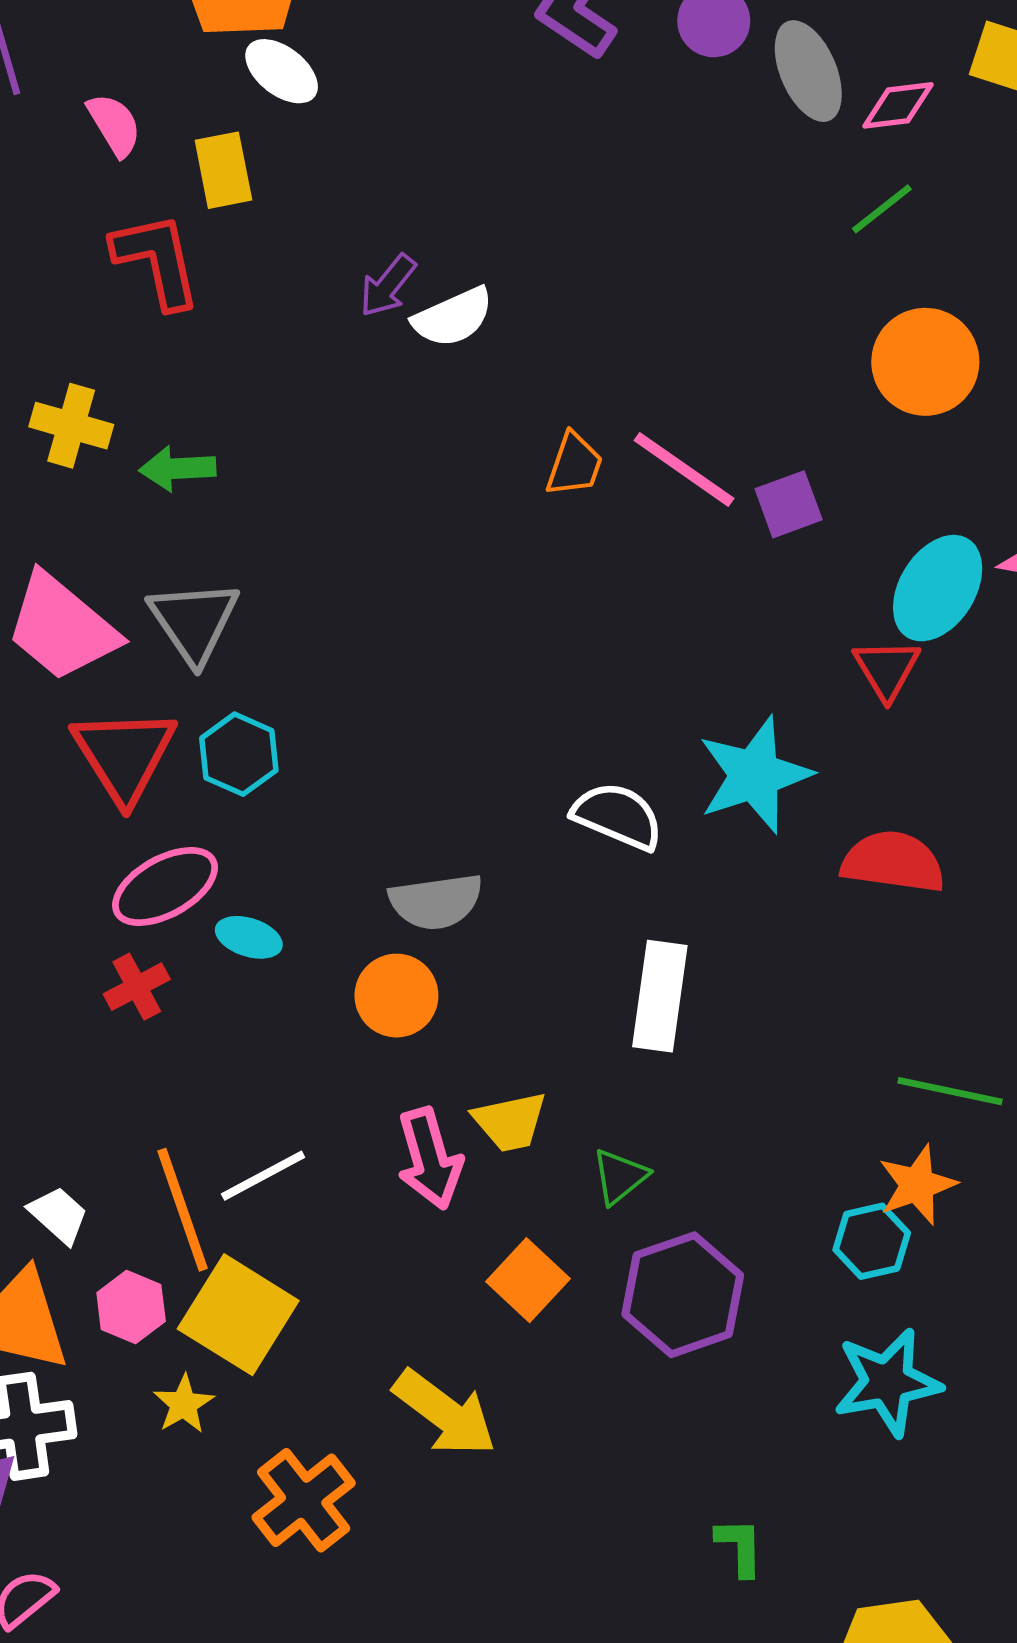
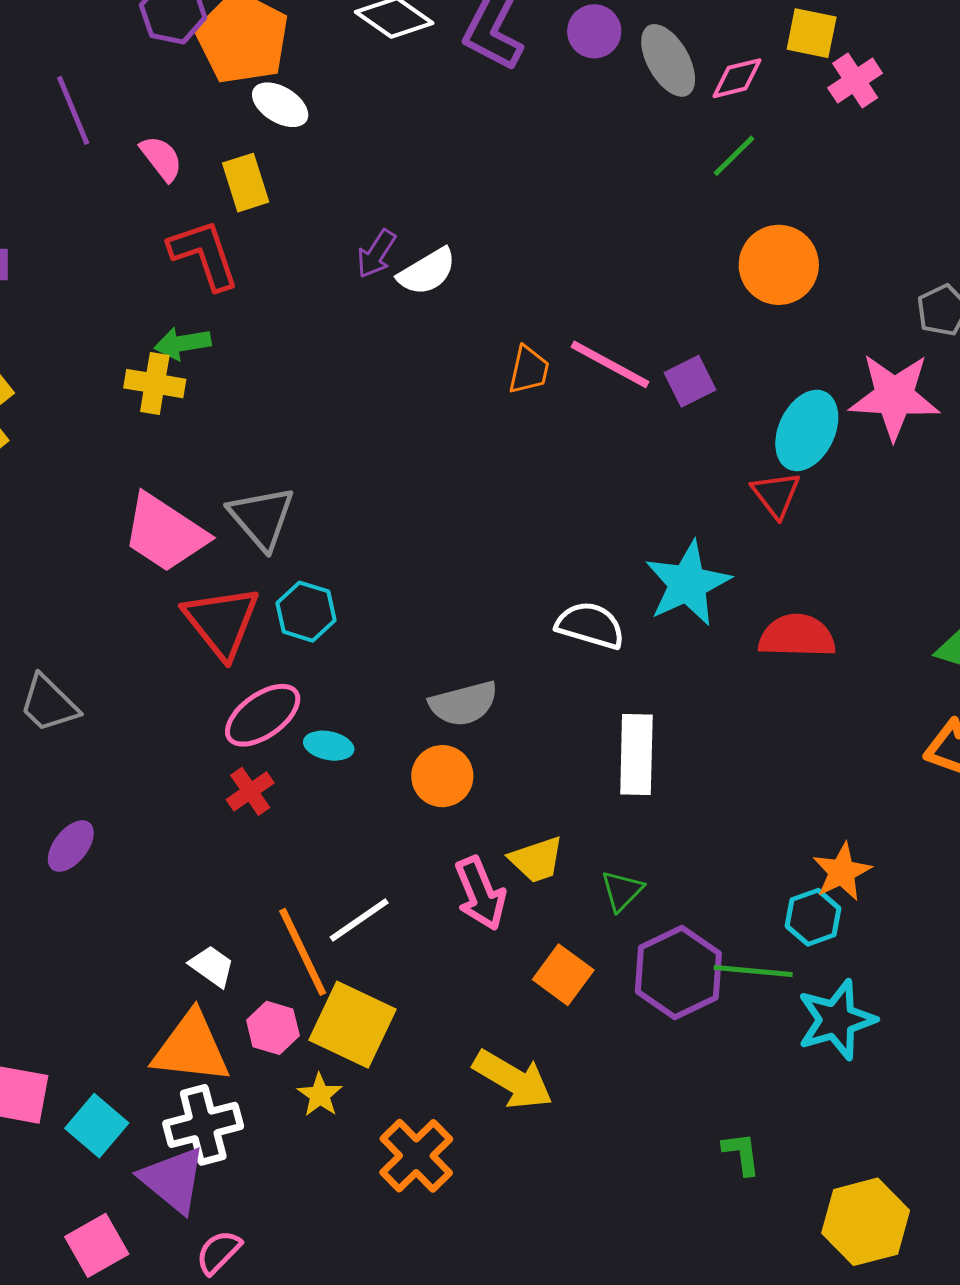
green arrow: (177, 469) -> (183, 343), moved
green line: (950, 1091) -> (753, 971), moved

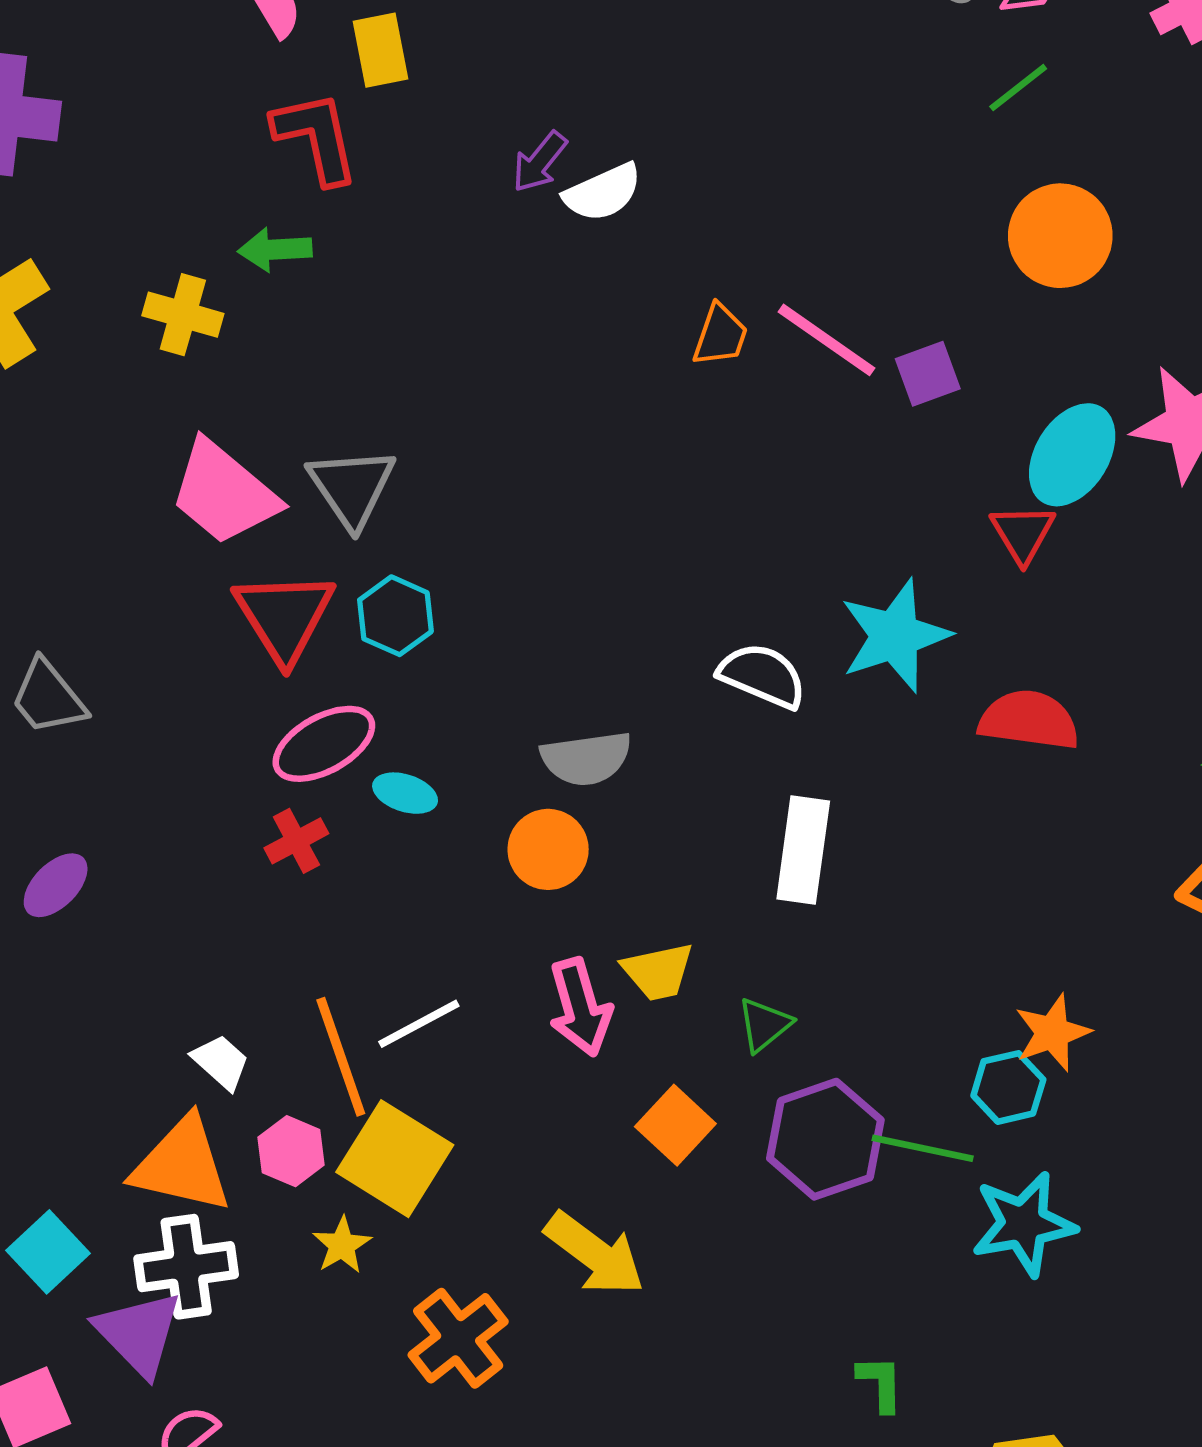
yellow cross: (155, 384) -> (183, 315), moved

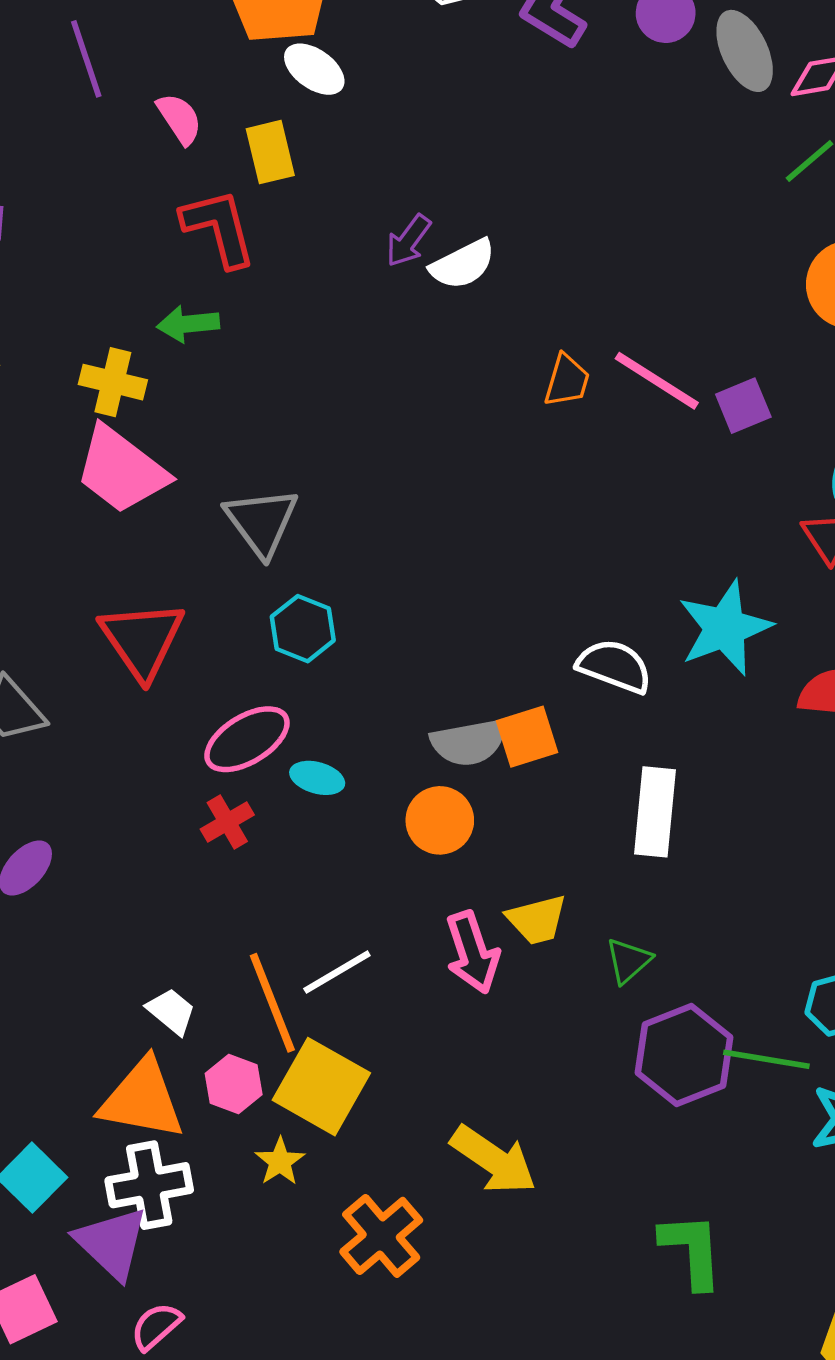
pink trapezoid: (224, 493) -> (121, 470), moved
red triangle: (284, 616) -> (142, 640), moved
orange square: (675, 1125) -> (527, 737), moved, turned 32
green L-shape: (880, 1383) -> (692, 1250), moved, size x1.6

